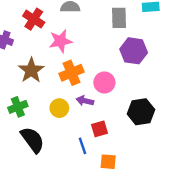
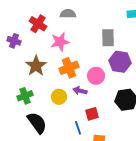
gray rectangle: (119, 18) -> (108, 38), moved
purple hexagon: (134, 51) -> (120, 62), moved

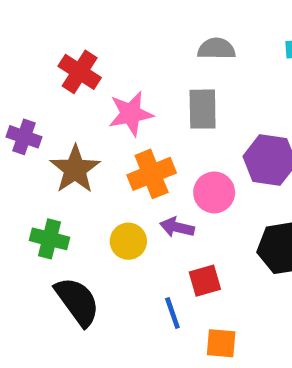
gray semicircle: (68, 14) -> (216, 49), moved
gray rectangle: (108, 38) -> (203, 109), moved
purple cross: (14, 41) -> (24, 137), moved
green cross: (25, 96) -> (50, 239), turned 35

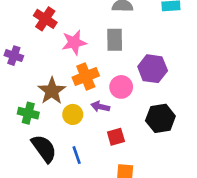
brown star: (75, 169) -> (52, 91), moved
blue line: (172, 313) -> (77, 155), moved

